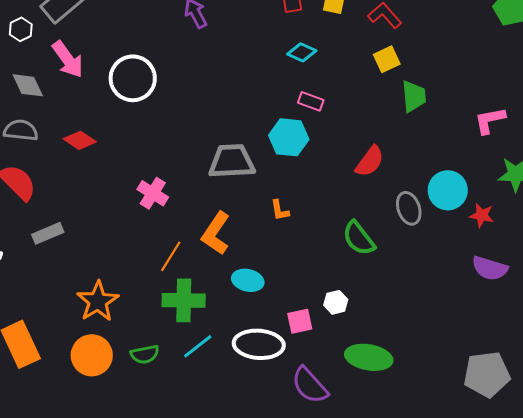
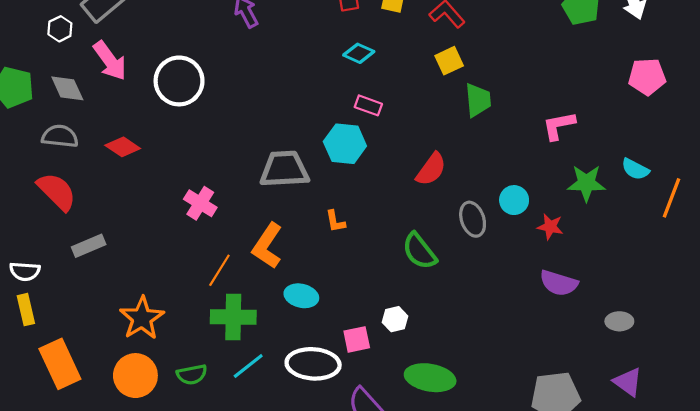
cyan circle: (448, 190) -> (514, 200), size x0.7

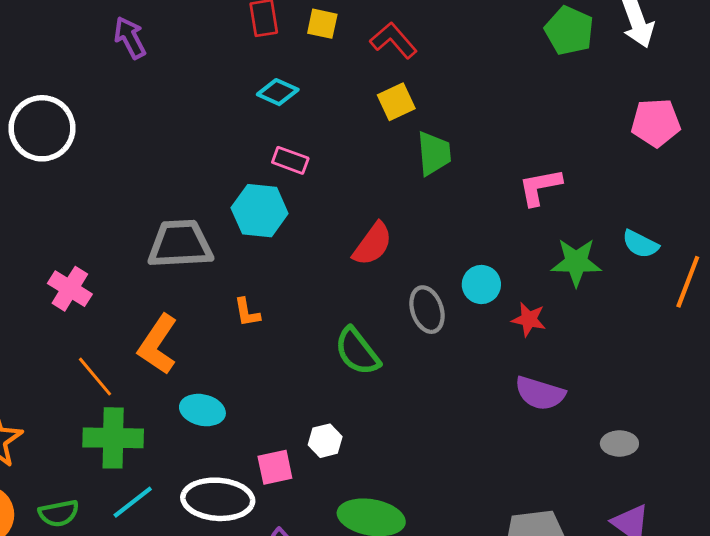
orange line: (219, 270) -> (95, 377), turned -72

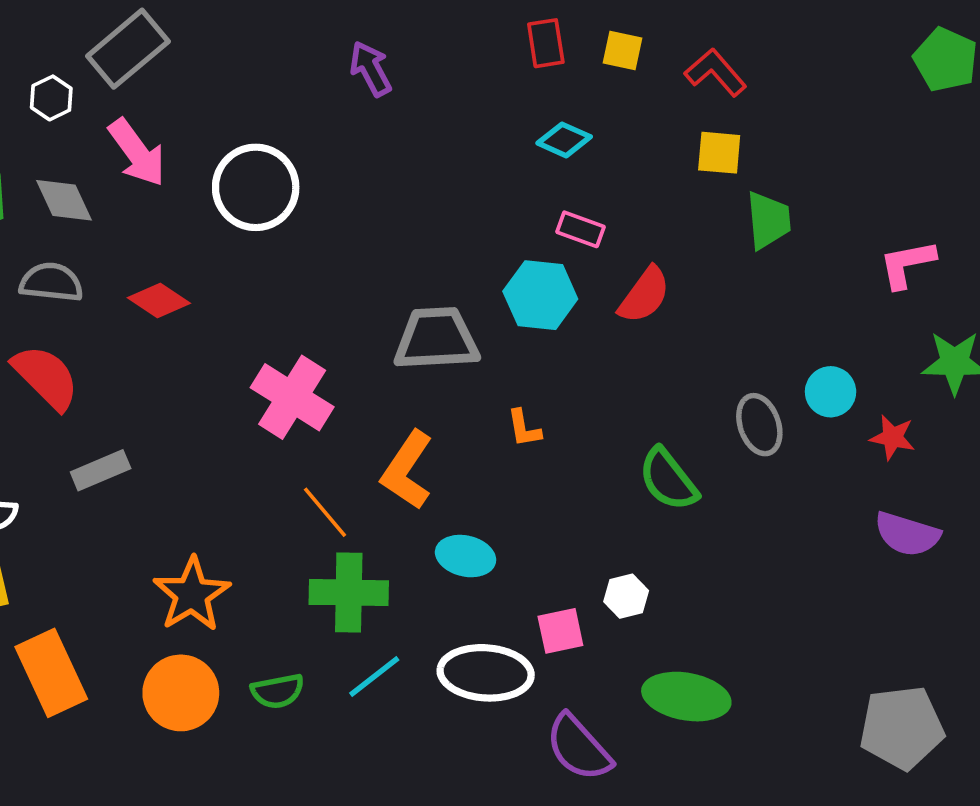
yellow square: (396, 102) -> (719, 153), turned 30
red semicircle: (373, 244) -> (644, 295), moved
pink cross: (70, 289) -> (292, 397), size x1.4

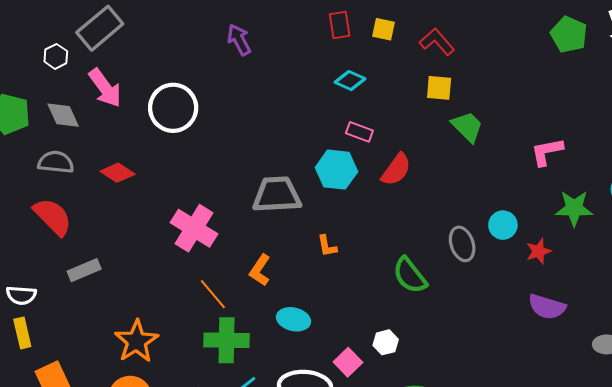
green trapezoid: (768, 220) -> (467, 127), turned -40
red star: (893, 437) -> (539, 251), turned -30
orange L-shape: (407, 470) -> (260, 270), size x0.7
pink square: (560, 631) -> (348, 362), turned -32

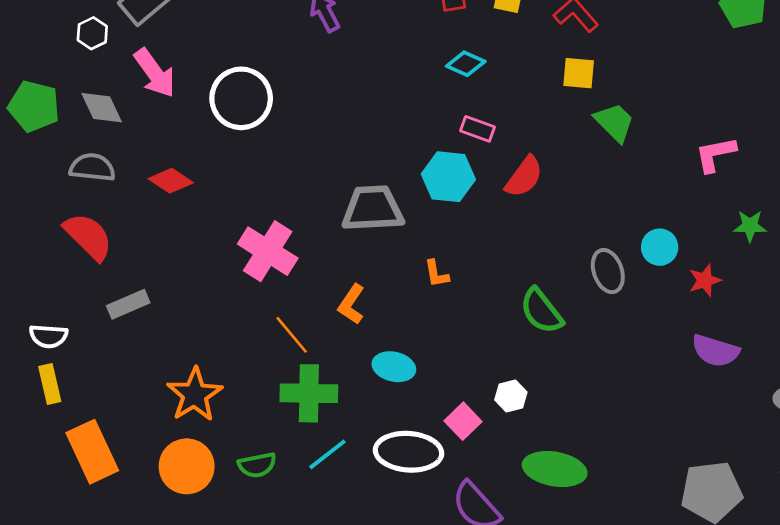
green star: (574, 208) -> (750, 226), size x0.7

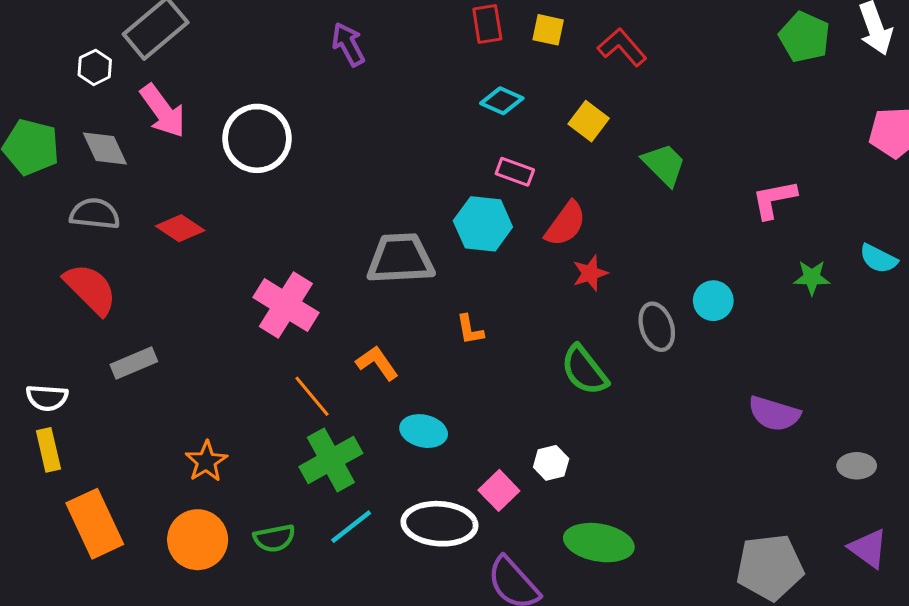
yellow square: (579, 73) -> (589, 121), moved, turned 32
red star: (705, 280) -> (590, 273), moved
orange L-shape: (351, 304) -> (377, 363), turned 111
green cross: (309, 393) -> (331, 460), turned -30
orange star: (195, 395) -> (206, 461), size x0.7

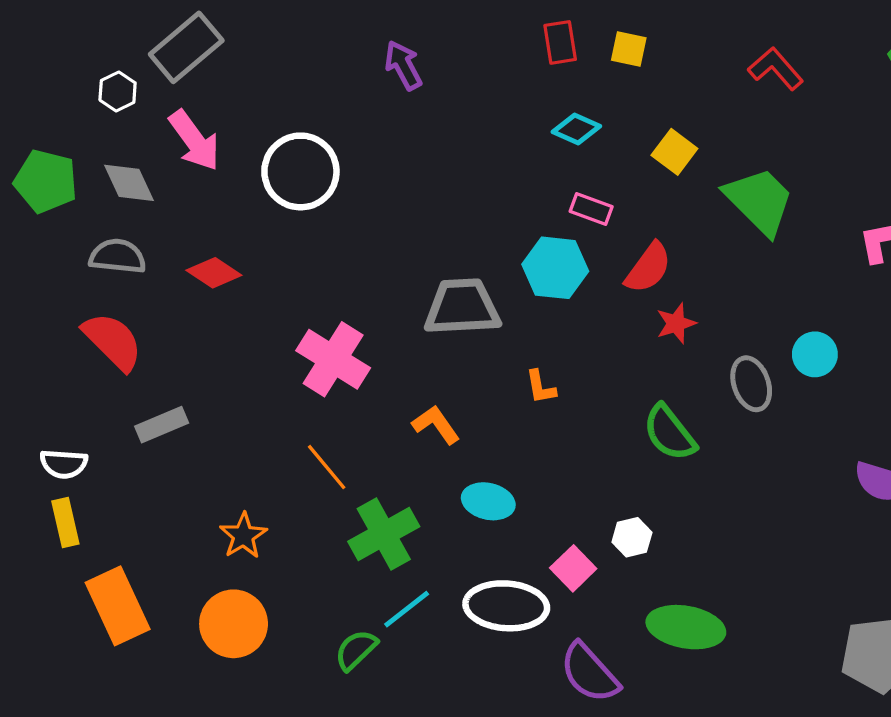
red L-shape: (622, 47) -> (776, 69), moved
green trapezoid: (664, 164) -> (759, 201), size x1.4
orange line: (312, 396) -> (327, 467), moved
green semicircle: (274, 538) -> (356, 650), moved, turned 147

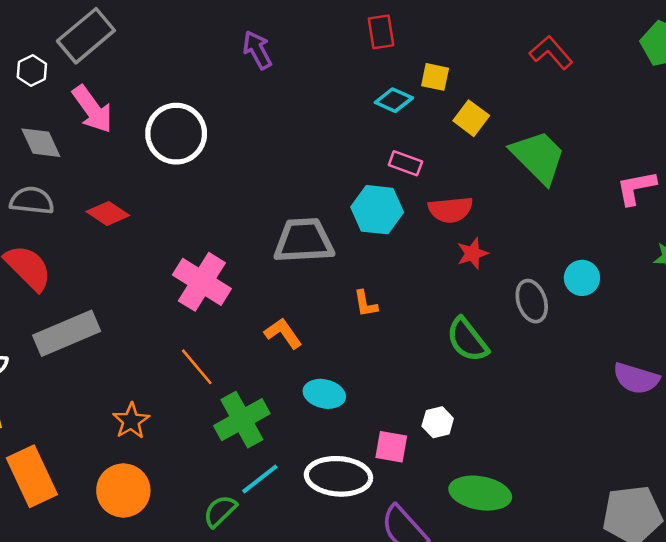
yellow square: (629, 49) -> (435, 77), moved
red semicircle: (648, 268) -> (451, 210), turned 48
gray rectangle: (162, 425) -> (67, 333), size x1.6
pink square: (573, 568) -> (391, 447), turned -36

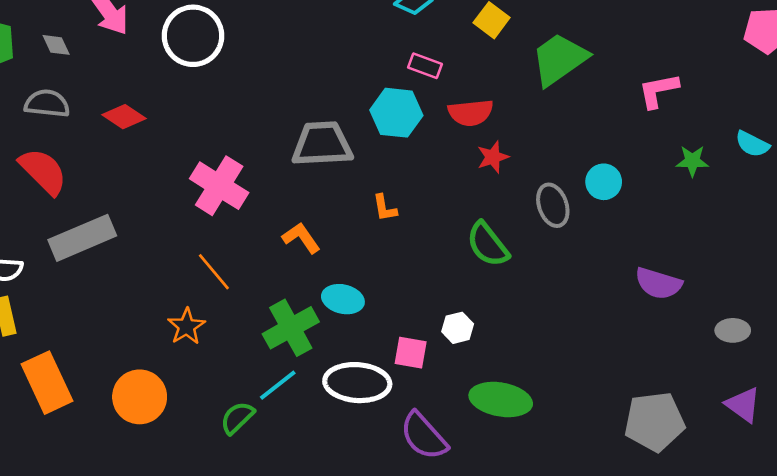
gray diamond: (41, 143) -> (56, 45), size x0.7
green trapezoid: (538, 157) -> (559, 59), turned -80
green cross: (242, 420) -> (291, 328), moved
orange star: (131, 421) -> (186, 326), moved

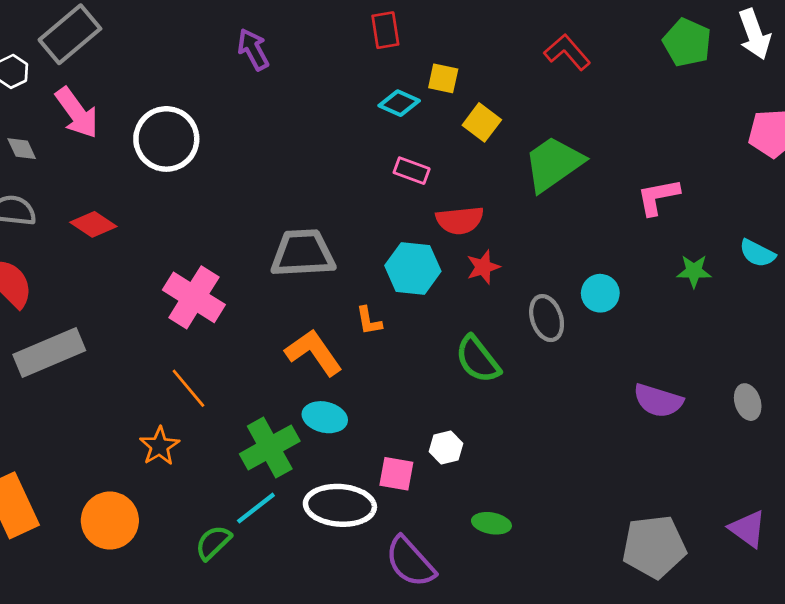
cyan hexagon: (396, 113) -> (413, 268), moved
orange L-shape: (301, 238) -> (314, 352), moved, size x1.4
gray ellipse: (733, 330) -> (748, 402), moved, turned 72
green ellipse: (501, 399) -> (491, 523), size x0.6

